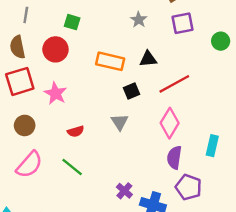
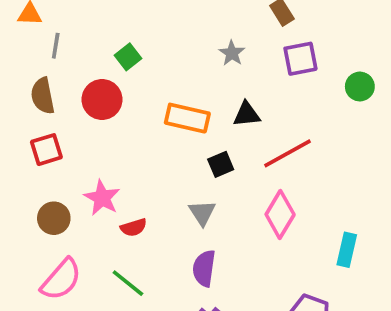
green square: (72, 22) -> (128, 57), turned 35
red square: (20, 81) -> (46, 150), size x0.7
pink star: (55, 93) -> (102, 198), moved
purple semicircle: (174, 158) -> (204, 268), moved

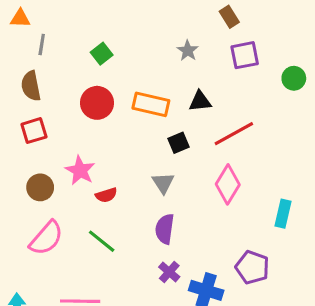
red circle: (102, 100) -> (97, 103), moved

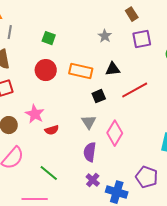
green square: (102, 54) -> (49, 38), turned -32
pink diamond: (228, 184) -> (115, 133), moved
green line: (102, 241) -> (49, 173), moved

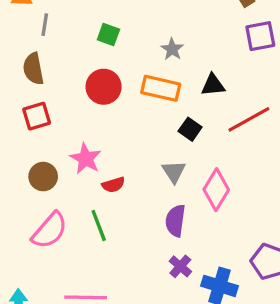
gray star: (105, 36) -> (172, 49), moved
black square: (99, 96) -> (190, 129), turned -32
green line: (49, 173) -> (99, 226), moved, turned 30

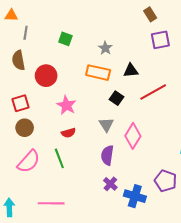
red circle: (104, 87) -> (46, 76), moved
red square: (37, 116) -> (21, 103), moved
pink star: (86, 159) -> (66, 105), moved

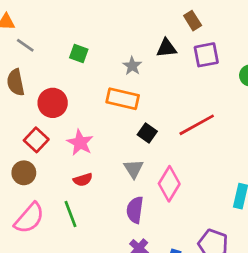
gray line: (26, 33) -> (25, 45), turned -64
black triangle: (131, 71) -> (166, 48), moved
red square: (21, 103) -> (36, 140), moved, turned -30

